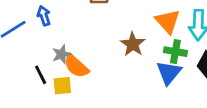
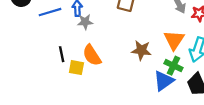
brown star: (133, 44) -> (141, 50), turned 30
gray star: (62, 54) -> (85, 22), moved

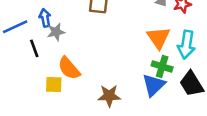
brown star: (141, 50) -> (109, 96), moved
black line: (62, 54) -> (34, 48), moved

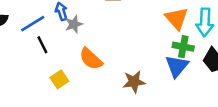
black line: (34, 48) -> (42, 45), moved
yellow square: (54, 84) -> (59, 79), moved, turned -30

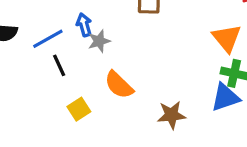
blue triangle: (177, 66) -> (225, 97), turned 30

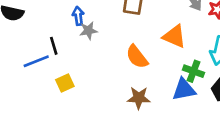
orange triangle: (227, 38) -> (174, 36), moved, turned -35
blue line: (48, 39) -> (36, 61), moved
orange semicircle: (119, 85) -> (137, 57), moved

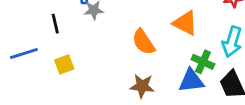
blue line: (36, 61) -> (24, 53), moved

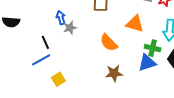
blue line: (24, 53) -> (41, 60), moved
yellow square: (64, 64) -> (58, 79), moved

